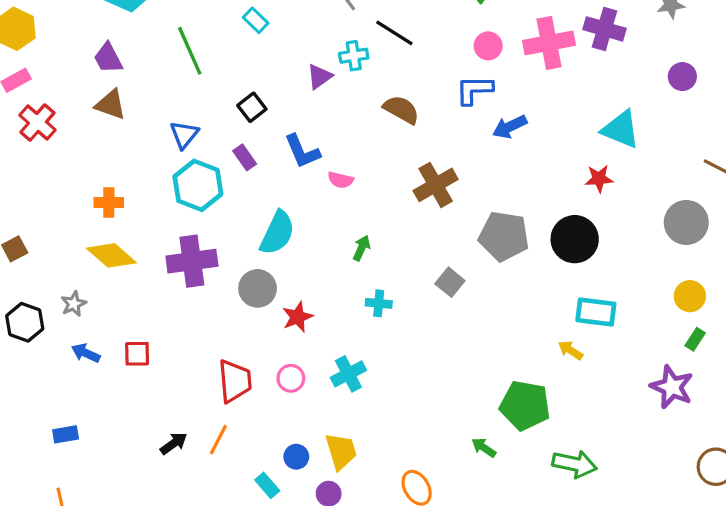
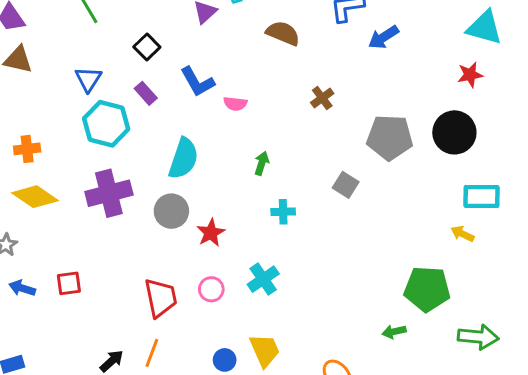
brown cross: (436, 185) -> (322, 98), size x0.6
green arrow: (484, 448) -> (394, 332), turned -40

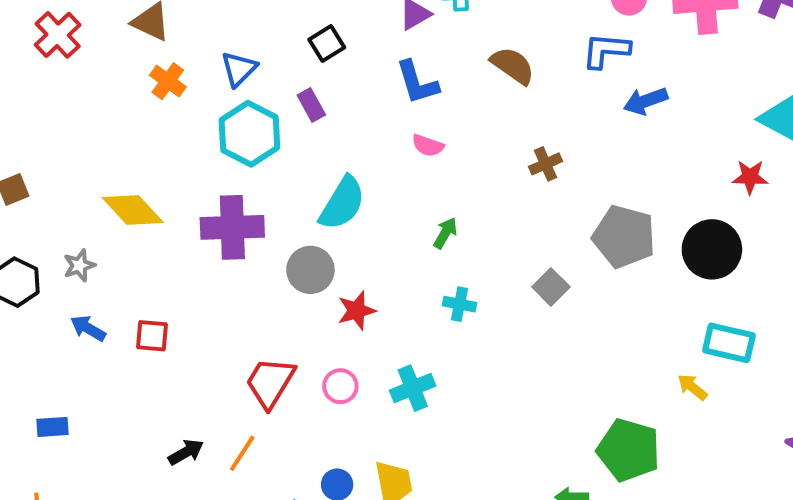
blue L-shape: (197, 82) -> (417, 83), moved
orange cross: (27, 149) -> (168, 81), moved, turned 30
red trapezoid: (161, 298) -> (270, 382), turned -150

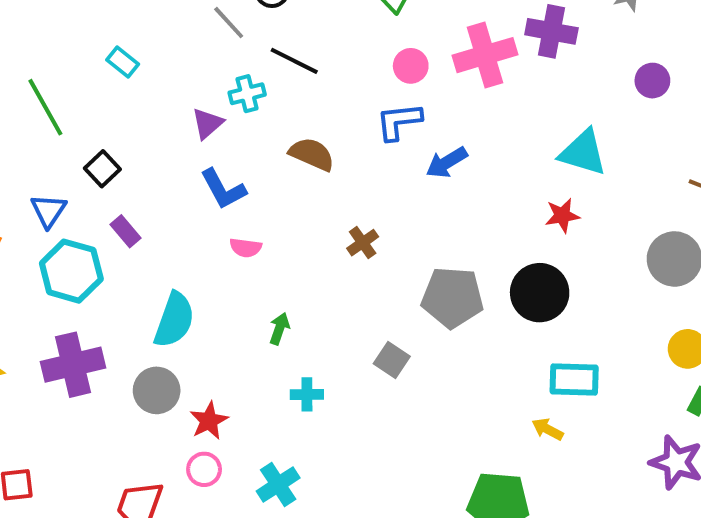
black square: (327, 43) -> (102, 169), moved
pink circle: (340, 386) -> (204, 469), moved

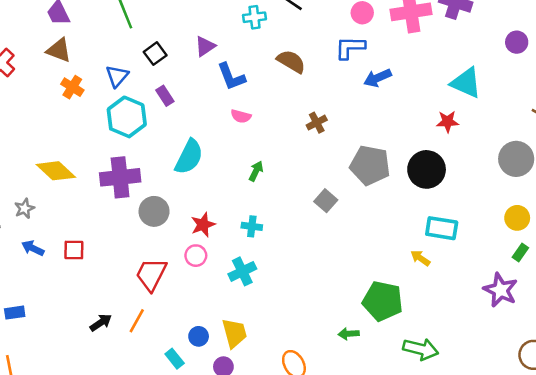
purple triangle: (207, 123) -> (205, 46), moved
gray circle: (157, 390) -> (154, 211), moved
cyan cross: (307, 394) -> (252, 226), moved

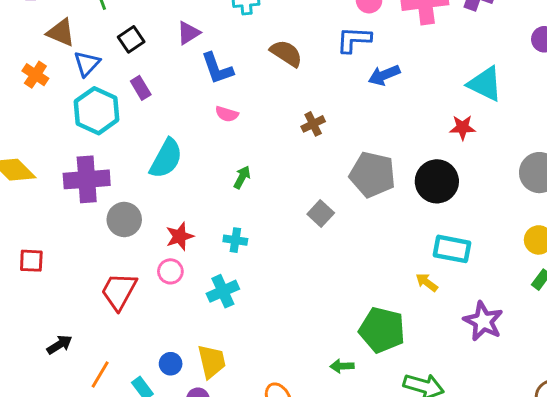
brown triangle: (59, 50) -> (61, 33), moved
purple star: (500, 290) -> (483, 321), moved
orange line: (137, 321) -> (100, 374), moved

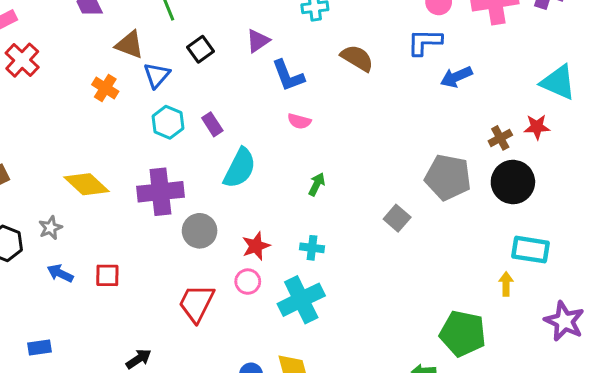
purple rectangle: (141, 88) -> (212, 124), moved
cyan hexagon: (96, 111) -> (168, 122), size x0.7
brown cross: (313, 124) -> (500, 138), moved
yellow arrow: (427, 282) -> (506, 284), turned 55
cyan cross: (223, 291) -> (301, 300), size x1.4

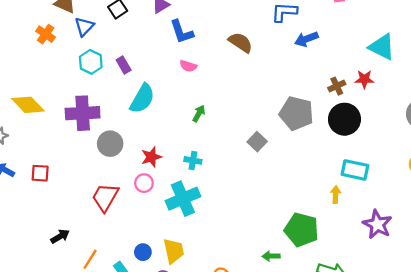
brown semicircle: (357, 58) -> (241, 42), moved

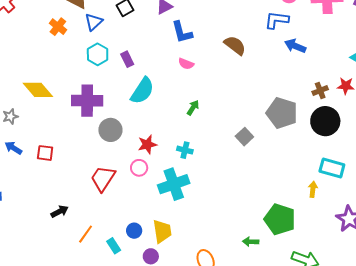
blue arrow: (306, 39) -> (295, 46), turned 40

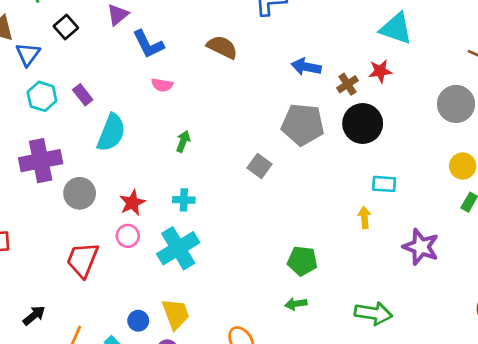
blue arrow: (295, 46) -> (306, 67), moved
cyan rectangle: (332, 168) -> (384, 184), size x0.7
green pentagon: (280, 219) -> (302, 261), moved, size x0.7

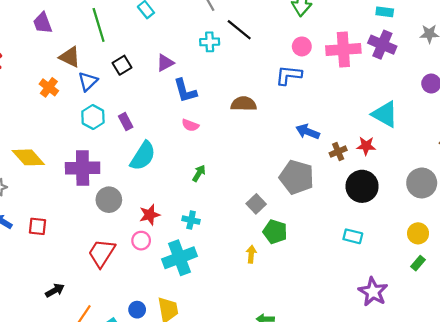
brown semicircle: (222, 47) -> (244, 104), turned -35
black circle: (363, 124) -> (362, 186), moved
yellow arrow: (364, 217) -> (251, 254), moved
green pentagon: (302, 261) -> (275, 232), moved

